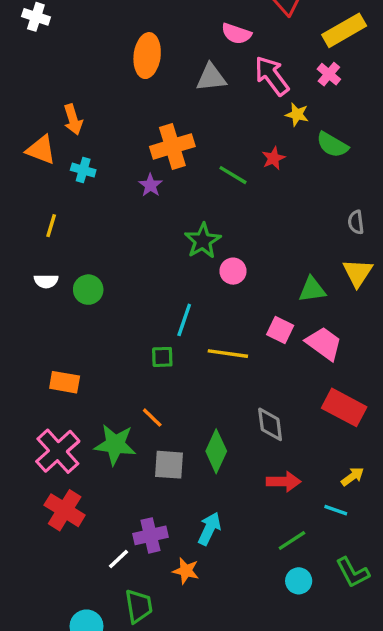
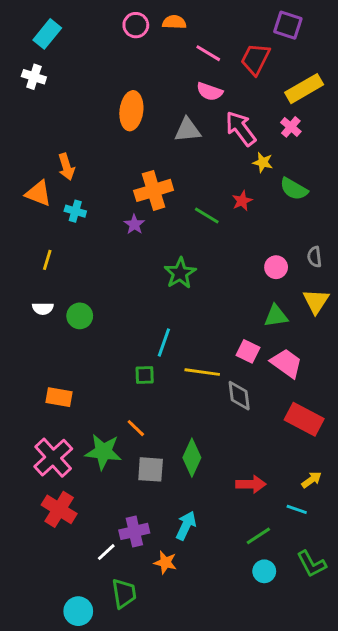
pink circle: (233, 271) -> (276, 267), moved
gray diamond: (270, 424) -> (239, 396), moved

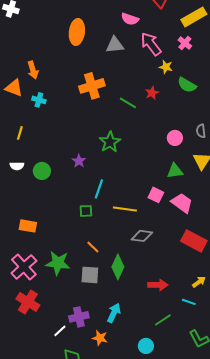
purple star: (134, 224) -> (79, 161), moved
gray diamond: (239, 396) -> (142, 236), moved, turned -75
orange line: (136, 428) -> (93, 247), moved
cyan circle: (264, 571) -> (146, 346), moved

